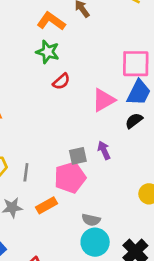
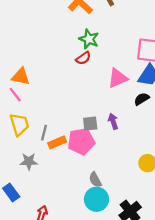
green star: (48, 52) -> (89, 39), moved
orange rectangle: (46, 205) -> (57, 142), moved
gray semicircle: (91, 220) -> (95, 180), turned 42

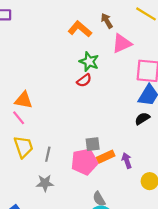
pink triangle: (118, 78) -> (122, 43), moved
purple arrow: (113, 121) -> (127, 161), moved
orange rectangle: (57, 142) -> (106, 157), moved
gray star: (29, 161) -> (45, 183), moved

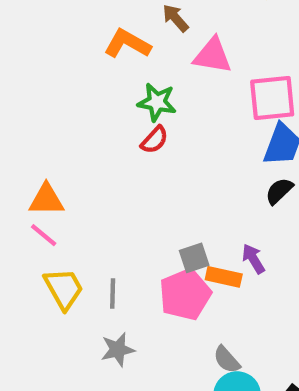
pink triangle: (122, 43) -> (212, 56), turned 45
orange rectangle: (106, 157) -> (224, 277), turned 48
purple arrow: (127, 161) -> (253, 259), moved

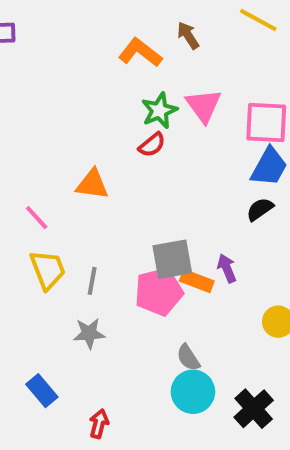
pink triangle: (212, 56) -> (204, 106), moved, turned 36
green star: (157, 102) -> (159, 111), turned 30
orange triangle: (46, 200) -> (92, 184), moved
gray square: (194, 258) -> (172, 259), size x1.5

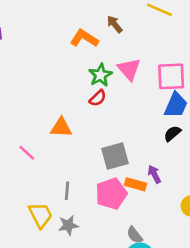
gray square: (172, 259) -> (115, 156), moved
yellow trapezoid: (48, 270) -> (40, 215), moved

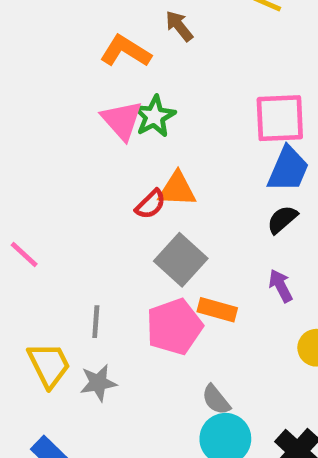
pink triangle: (129, 69) -> (122, 120), moved
red semicircle: (98, 98) -> (151, 204), moved
orange triangle: (61, 128) -> (177, 189), moved
gray square: (115, 156) -> (181, 260), turned -32
purple arrow: (154, 174) -> (281, 286), moved

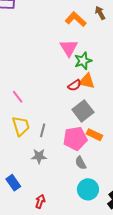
green star: (154, 116) -> (83, 61), moved
yellow trapezoid: (49, 365) -> (21, 126), moved
gray semicircle: (216, 400) -> (81, 163), moved

